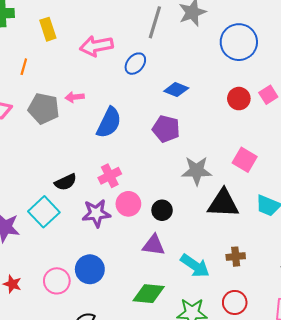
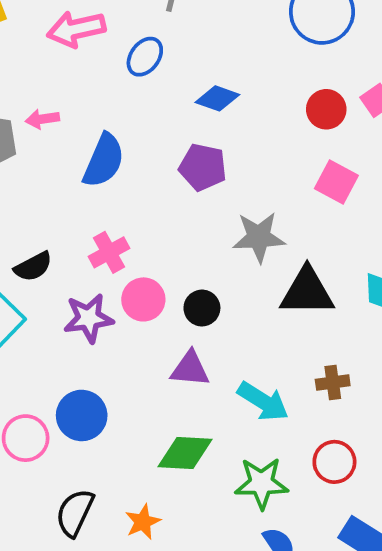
pink square: (245, 160) -> (336, 182), moved

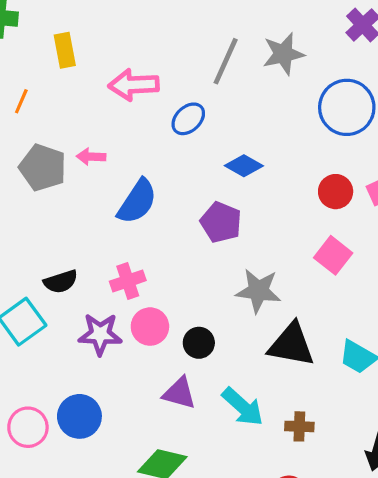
cyan arrow: (263, 401) -> (243, 407), moved

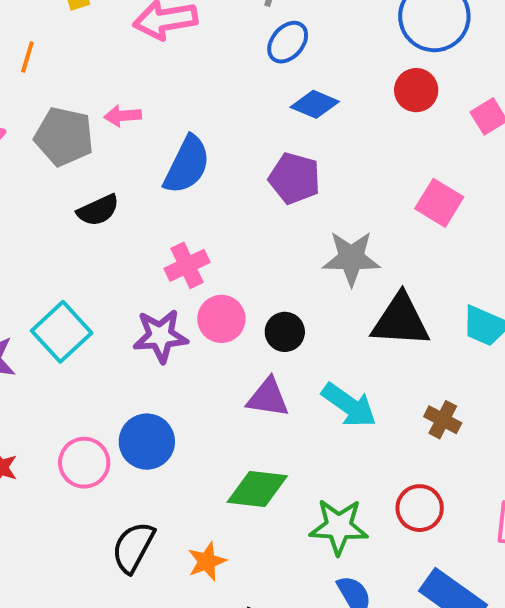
blue ellipse: (188, 119) -> (288, 42), moved
red circle: (336, 192) -> (416, 90), moved
black semicircle: (61, 282) -> (98, 210), moved
brown cross: (299, 426) -> (443, 420), moved, turned 32

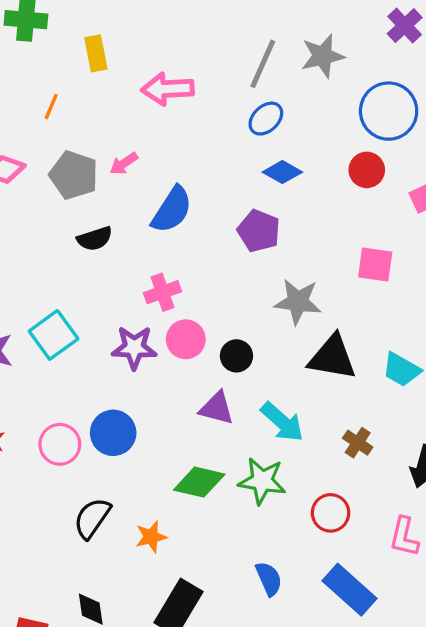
pink arrow: (123, 116) -> (124, 164), turned -36
pink square: (439, 203) -> (375, 265), turned -30
green star: (339, 527) -> (262, 481), moved

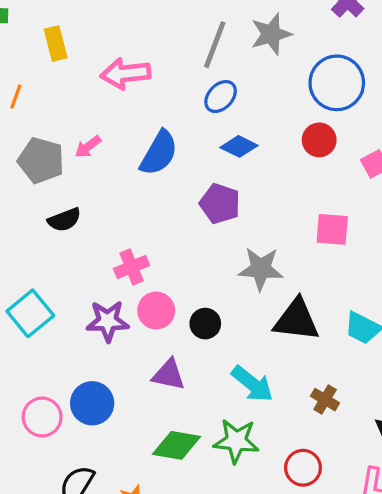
blue semicircle: (172, 210) -> (159, 153), moved
purple triangle: (217, 408) -> (169, 375), moved

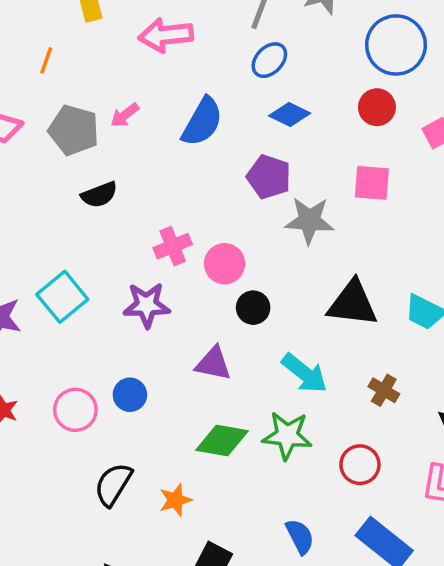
pink square: (332, 229) -> (372, 183), moved
gray star: (261, 269) -> (309, 220), moved
pink circle: (156, 311) -> (225, 264), moved
blue circle: (92, 403) -> (130, 395), size x0.7

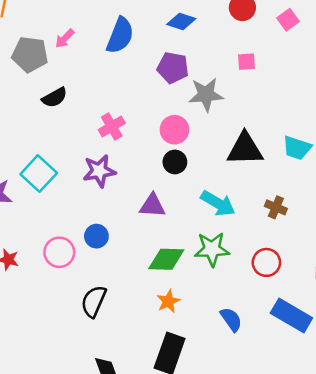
pink square: (372, 183) -> (246, 62), size x0.7
pink circle: (225, 264) -> (174, 130), moved
orange star: (175, 500) -> (168, 301), moved

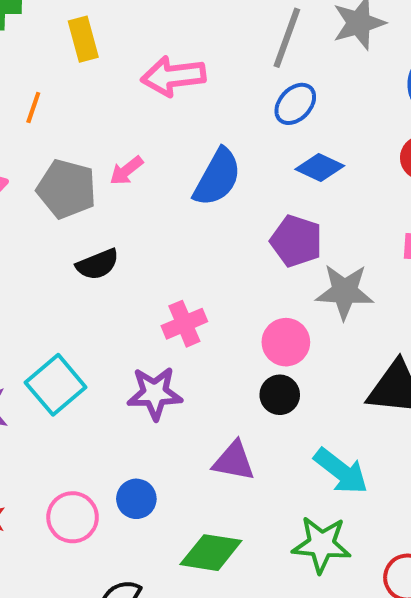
green diamond: (166, 259) -> (211, 553), moved

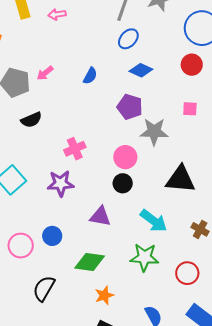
pink arrow: (173, 76) -> (57, 14), moved, size x0.6
blue semicircle: (217, 177) -> (90, 76), size x0.6

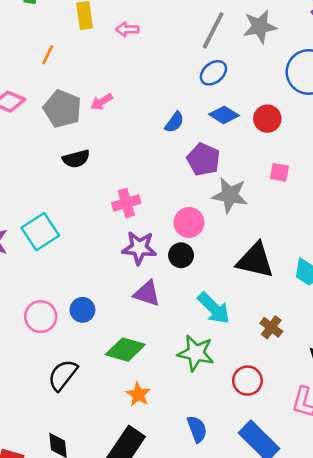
red circle: (192, 65) -> (267, 119), moved
blue semicircle: (90, 76) -> (174, 122), moved
purple star: (61, 183) -> (139, 248), moved
orange star: (104, 295) -> (138, 394), turned -30

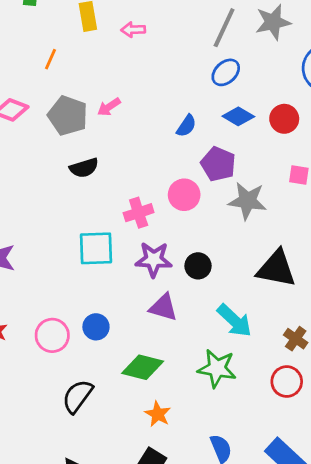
pink circle: (189, 223) -> (184, 195), moved
cyan square: (40, 232) -> (96, 248), moved, turned 33
red circle: (247, 381) -> (287, 382), moved

